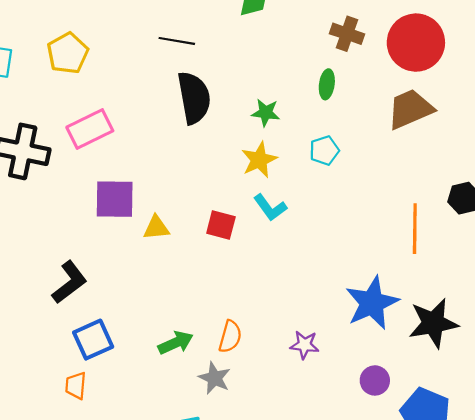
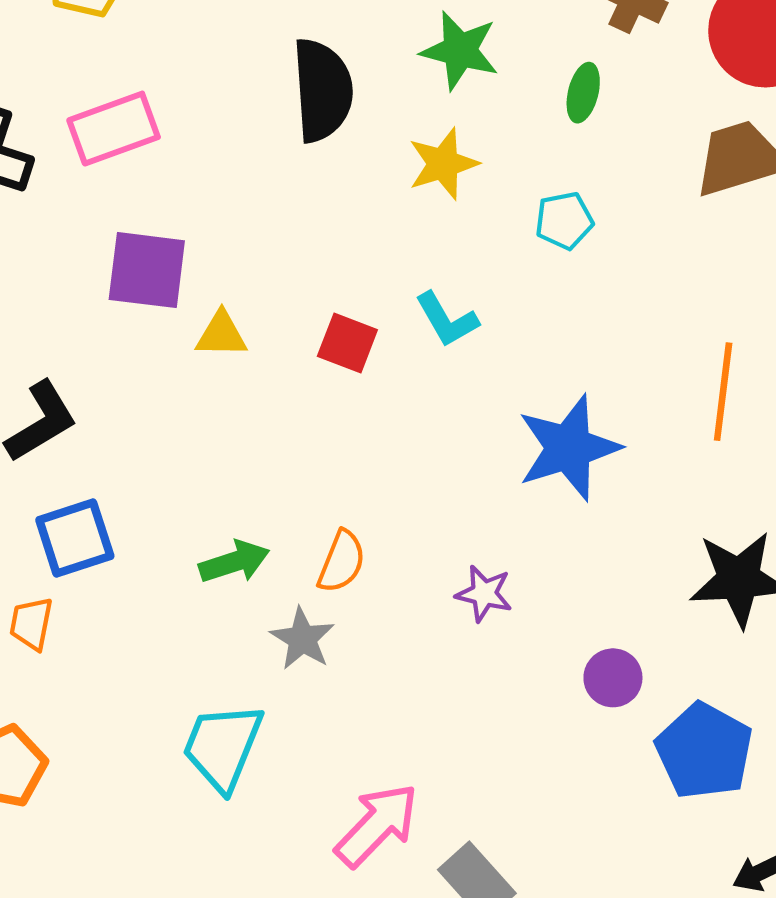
green star: (266, 113) -> (460, 51), moved, size x1.4
yellow star: (259, 160) -> (443, 164), moved
blue star: (372, 303) -> (569, 448), moved

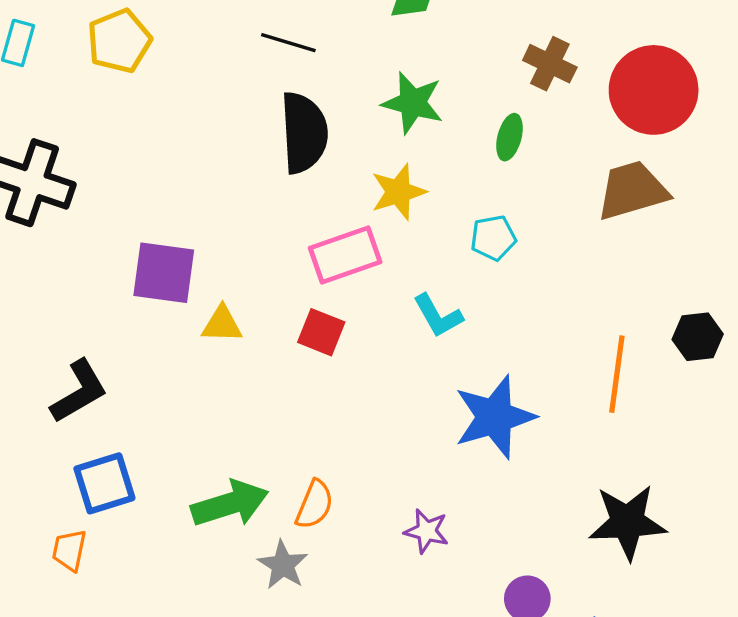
pink rectangle: (114, 129) -> (345, 255), moved
cyan L-shape: (447, 319) -> (438, 316), moved
green arrow: (234, 562) -> (230, 504), size x1.4

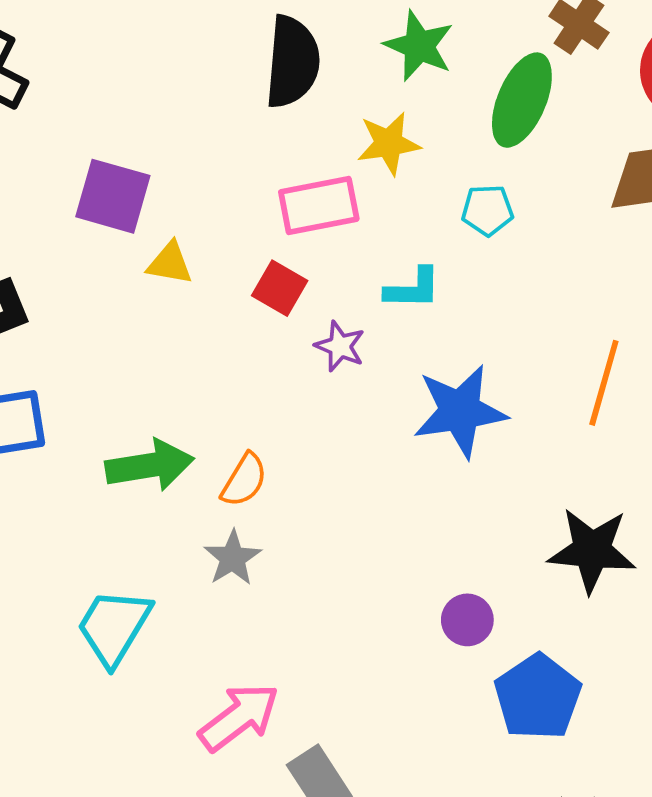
green ellipse: (509, 137) -> (522, 100), size x1.8
cyan L-shape: (438, 316) -> (413, 289), turned -68
purple star: (426, 531) -> (340, 346), moved
gray star: (283, 565) -> (233, 558), moved

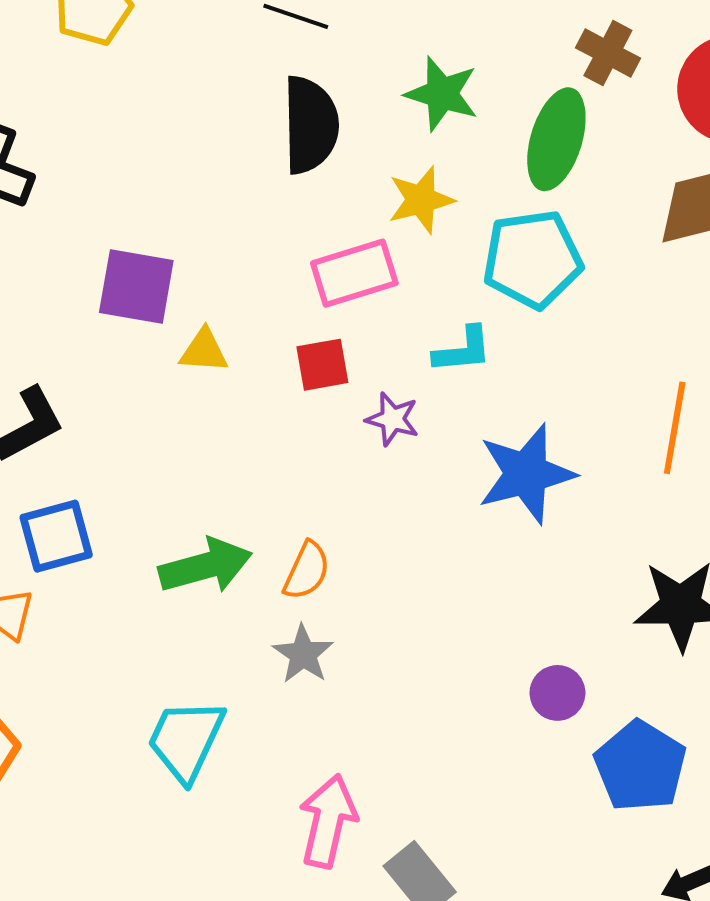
cyan pentagon: (487, 210) -> (533, 259), size x1.8
red square: (280, 288) -> (322, 365), turned -34
pink arrow: (239, 717) -> (328, 821), turned -34

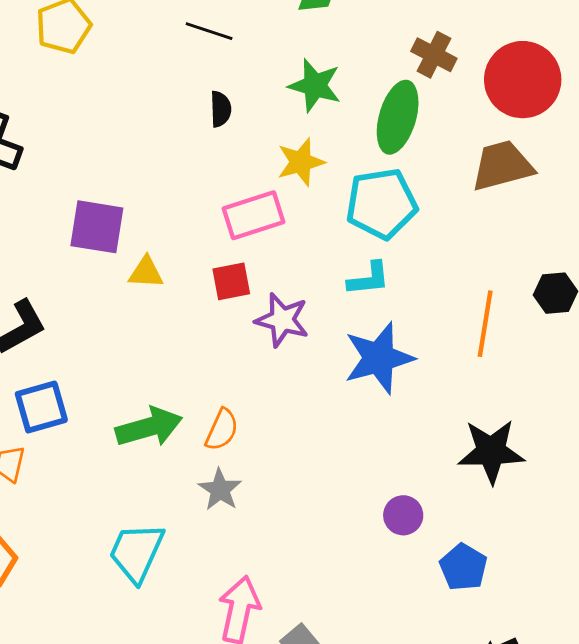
black semicircle: (310, 125) -> (221, 109), size x0.5
cyan L-shape: (463, 350) -> (369, 279), moved
purple star: (392, 419) -> (282, 320), size x1.4
blue pentagon: (640, 766) -> (463, 567), size x0.7

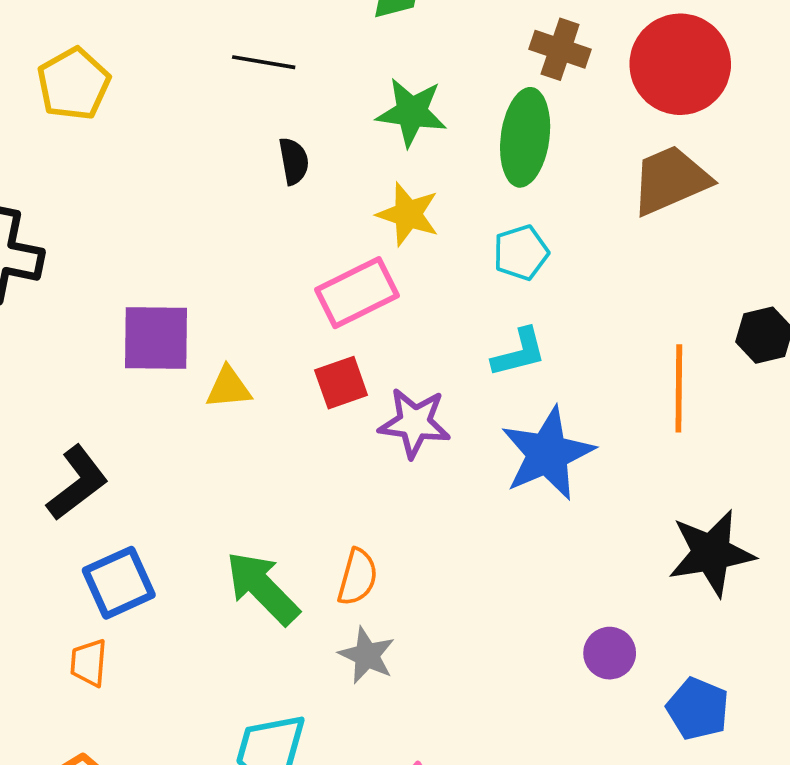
yellow star: (301, 162) -> (408, 214), turned -30
cyan pentagon: (381, 204) -> (521, 253), size x0.6
green arrow: (149, 427) -> (262, 588), turned -110

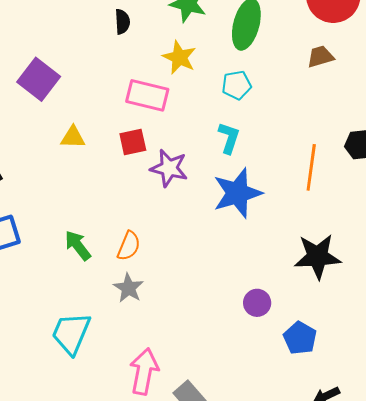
brown trapezoid: (670, 180) -> (320, 57), size x0.6
pink rectangle: (357, 293) -> (147, 95), turned 33
purple square: (156, 338) -> (39, 79), moved, turned 30
cyan L-shape: (519, 353) -> (229, 138), turned -64
green arrow: (262, 588) -> (78, 245), size x0.7

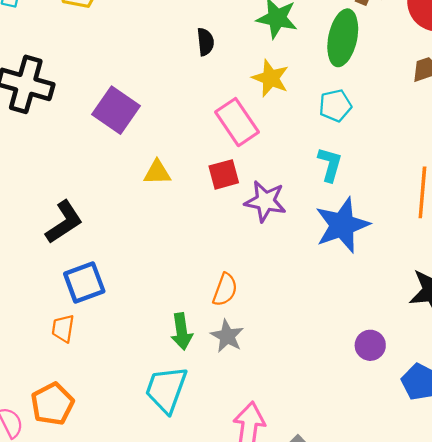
pink rectangle: (147, 95) -> (237, 122), turned 45
green arrow: (78, 245) -> (182, 332), moved, turned -148

